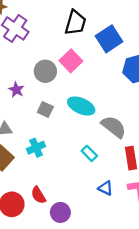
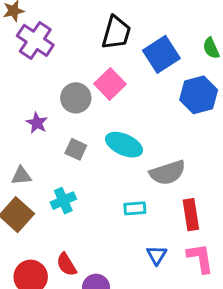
gray semicircle: (114, 127) -> (168, 173), turned 124
cyan rectangle: (89, 153) -> (135, 208), turned -49
blue triangle: (105, 188) -> (157, 255), turned 35

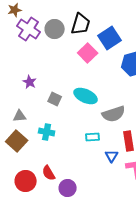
pink square: (110, 84) -> (88, 53), moved
gray circle: (76, 98) -> (55, 29), moved
cyan cross: (63, 201) -> (47, 132), turned 35
blue triangle: (157, 255) -> (112, 156), moved

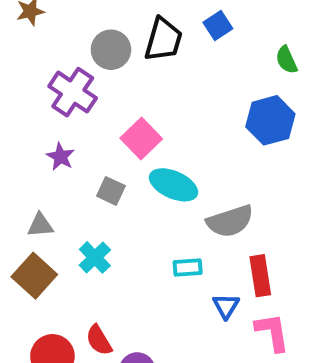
purple cross: (29, 29) -> (73, 92), moved
blue square: (110, 38) -> (218, 25), moved, size x0.6
pink square: (88, 53) -> (141, 138), moved
cyan cross: (47, 132) -> (95, 257), turned 35

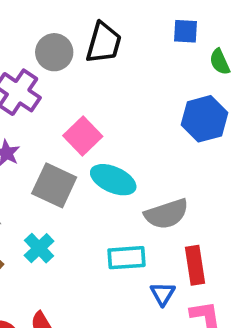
blue square: (218, 25) -> (185, 31), moved, turned 36
gray square: (111, 191) -> (54, 185), size x1.6
cyan rectangle: (188, 268) -> (127, 258), size x1.4

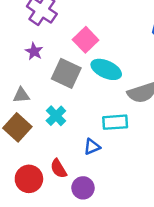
blue triangle: (163, 294) -> (92, 147), moved, turned 36

